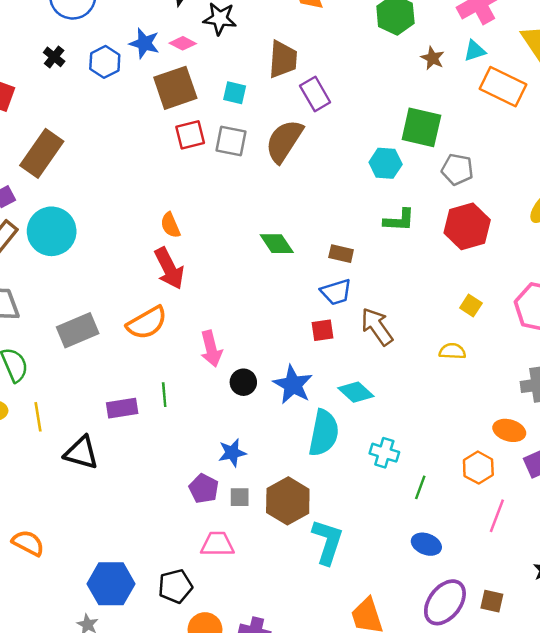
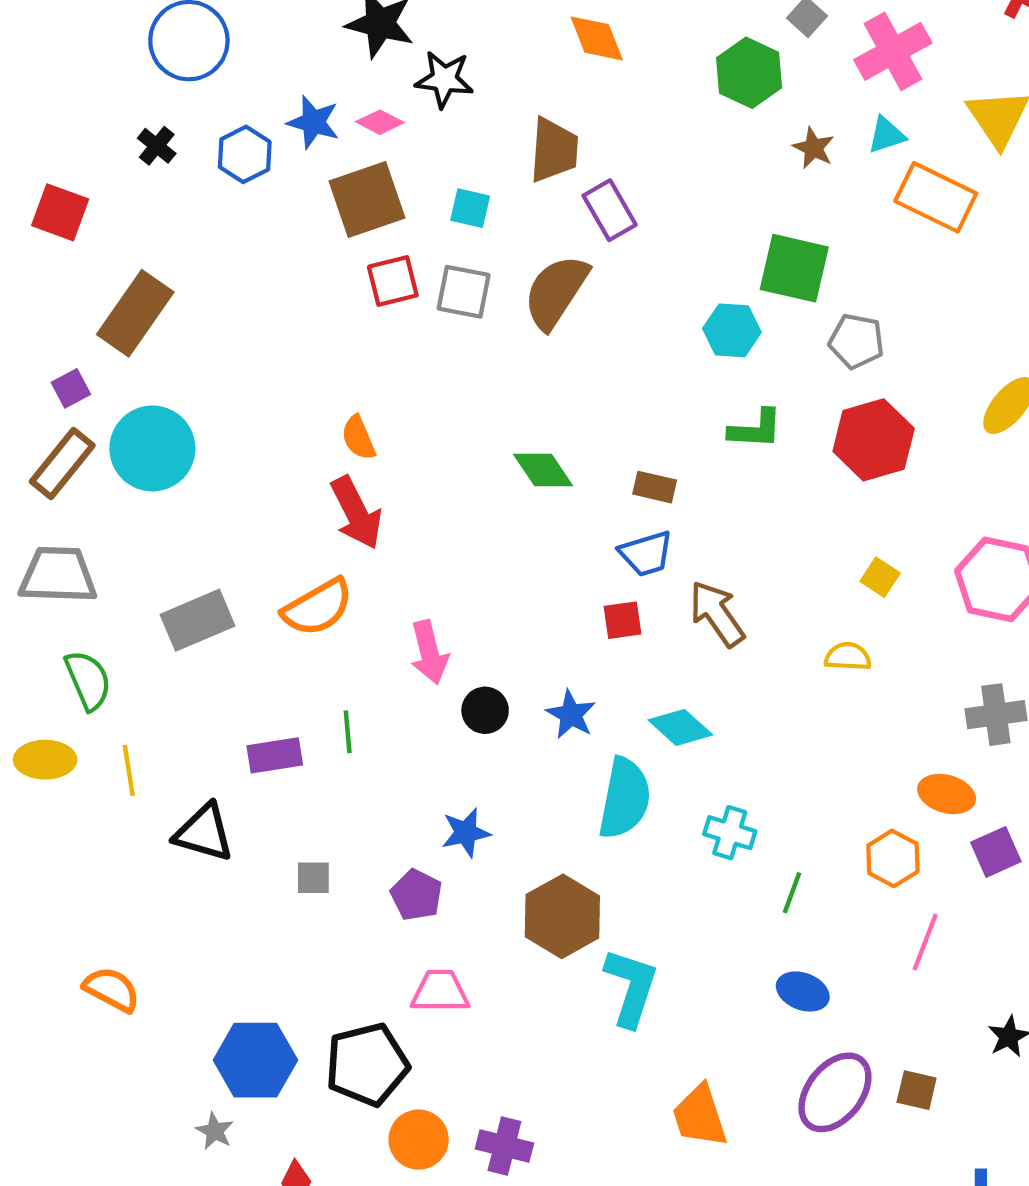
blue star: (293, 385) -> (571, 715), size x0.7
gray square: (240, 497) -> (313, 878), moved
black pentagon: (175, 586) -> (367, 1064), size x1.4

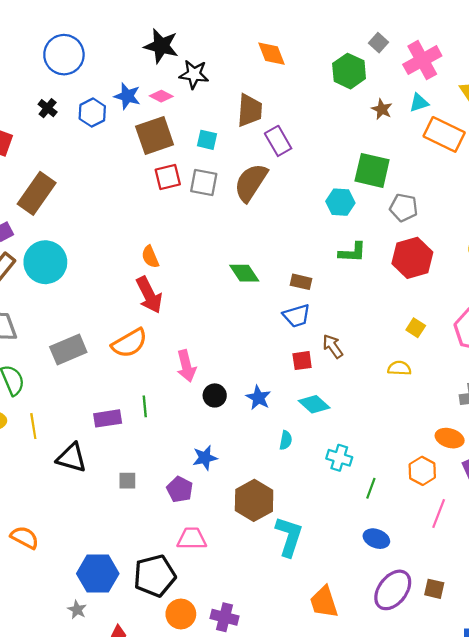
brown arrow: (717, 614) -> (333, 346), size x0.7
red square: (622, 620) -> (302, 361), moved
cyan semicircle: (625, 798) -> (286, 440), size x0.5

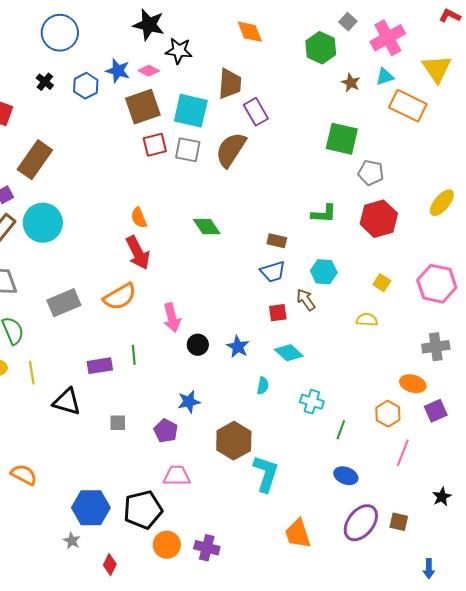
cyan square: (207, 140) -> (191, 111), size x1.8
cyan hexagon: (340, 202) -> (324, 272), moved
green diamond: (244, 273) -> (207, 227), moved

